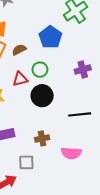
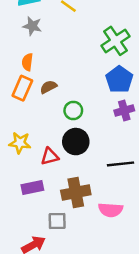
blue pentagon: (50, 37) -> (119, 79), moved
red triangle: (20, 79) -> (50, 156), moved
brown cross: (42, 138) -> (76, 193), size x1.6

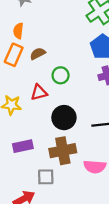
black circle: (76, 142) -> (64, 118), moved
red triangle: (50, 156) -> (39, 92), moved

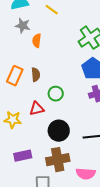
orange semicircle: (18, 31) -> (37, 41), moved
brown semicircle: (38, 54) -> (36, 75), turned 112

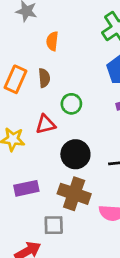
orange semicircle: (37, 41) -> (52, 41), moved
brown cross: (58, 160) -> (74, 194), turned 30

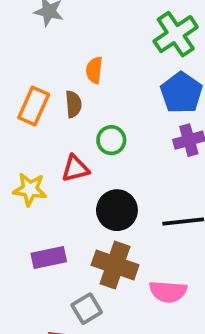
orange semicircle: (52, 41) -> (94, 70), moved
gray square: (54, 225) -> (87, 309), turned -30

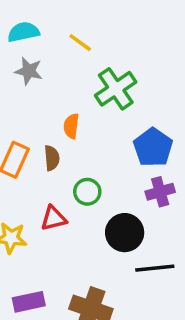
green cross: (176, 34) -> (116, 89), moved
black circle: (117, 210) -> (125, 233), moved

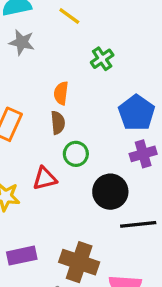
green cross: (116, 89) -> (102, 59), size x0.6
brown semicircle: (52, 158) -> (58, 123), moved

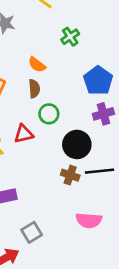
orange semicircle: (61, 93) -> (37, 65), turned -60
brown cross: (79, 262) -> (70, 175), moved, size x0.6

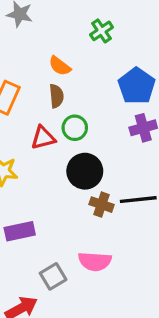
red triangle: (24, 134) -> (43, 138), moved
black circle: (77, 144) -> (85, 171), moved
pink semicircle: (89, 220) -> (95, 261), moved

